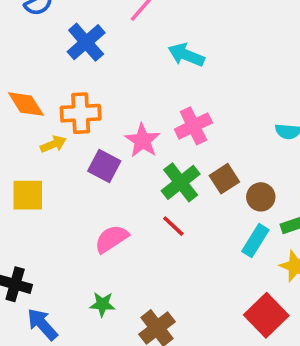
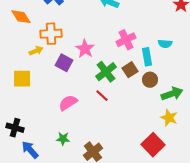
orange diamond: (26, 104) -> (21, 17), moved
pink cross: (193, 126) -> (126, 40), moved
cyan rectangle: (255, 241) -> (147, 57), moved, turned -42

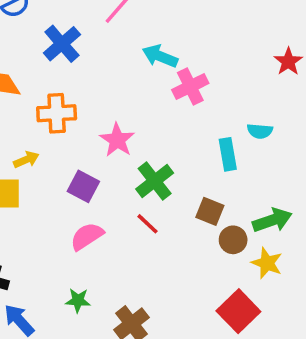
pink cross: (126, 40) -> (190, 87), moved
yellow arrow: (36, 51) -> (26, 160), moved
purple square: (64, 63) -> (83, 186), moved
brown square: (130, 70) -> (210, 211), moved, turned -35
brown circle: (150, 80) -> (233, 240), moved

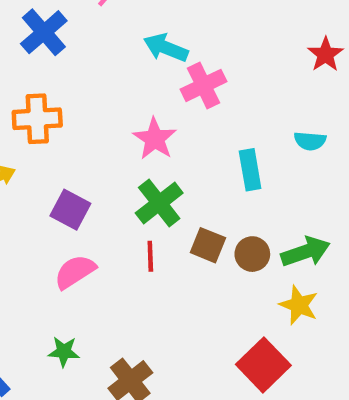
cyan semicircle: (260, 131) -> (310, 141), moved
pink star: (117, 140) -> (155, 139), moved
brown square: (210, 211) -> (208, 245), moved
red line: (147, 224) -> (150, 256), turned 45
brown circle: (233, 240) -> (252, 254), moved

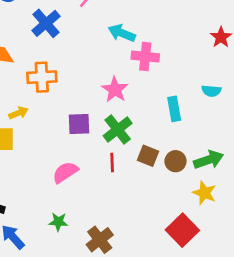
pink cross: (204, 85) -> (145, 56), turned 32
purple square: (70, 210) -> (79, 124), moved, turned -30

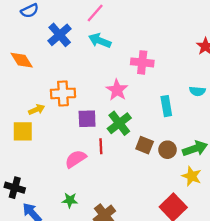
cyan arrow: (122, 33) -> (100, 41), moved
orange cross: (42, 77) -> (63, 93), moved
red line: (112, 163) -> (101, 146), moved

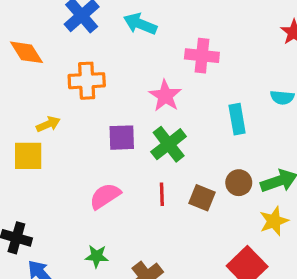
orange cross: (63, 93) -> (87, 81), moved
brown square: (145, 145) -> (202, 198), moved
red line: (101, 146) -> (162, 194), moved
yellow star: (192, 176) -> (274, 221), turned 30

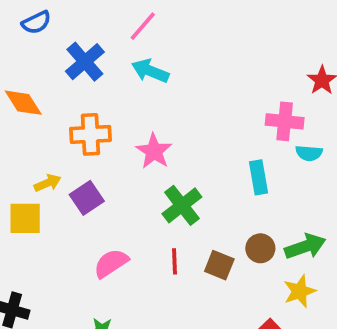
pink cross: (202, 56) -> (285, 121), moved
pink star: (165, 96) -> (154, 151), moved
purple square: (122, 138) -> (87, 198), moved, turned -32

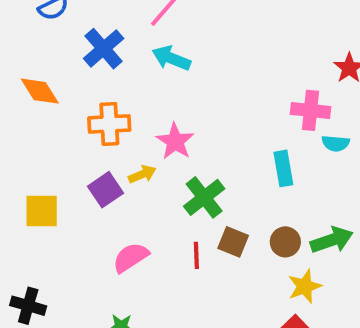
yellow arrow: (48, 183) -> (142, 174), moved
brown square: (219, 265) -> (233, 242), moved
yellow star: (300, 291) -> (305, 286), moved

